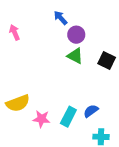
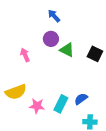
pink arrow: (15, 32) -> (25, 55), moved
purple circle: (76, 35) -> (51, 39), moved

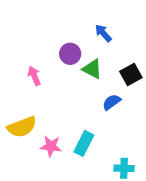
blue arrow: (54, 16) -> (103, 33), moved
black square: (95, 54) -> (131, 74), turned 35
blue semicircle: (81, 99) -> (112, 102), moved

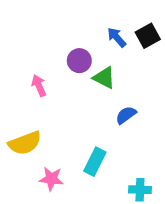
black square: (131, 74) -> (148, 36), moved
pink star: (51, 146) -> (51, 179), moved

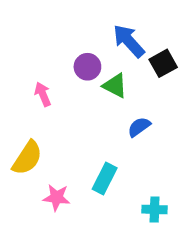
black square: (148, 36) -> (163, 63), moved
blue arrow: (117, 37) -> (129, 41), size x1.5
yellow semicircle: (25, 143) -> (27, 158), turned -36

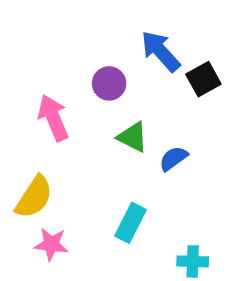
green triangle: (115, 86) -> (133, 137), moved
pink arrow: (43, 94) -> (53, 118), size x1.5
pink star: (57, 197) -> (51, 244), moved

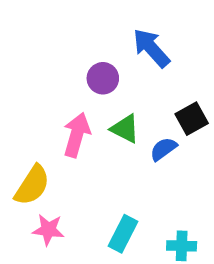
black square: (203, 79) -> (192, 119), moved
pink arrow: (53, 118) -> (77, 135), moved, turned 39
cyan rectangle: (131, 223) -> (123, 234), moved

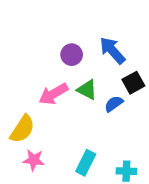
blue arrow: (151, 48) -> (112, 50), moved
pink arrow: (77, 135) -> (53, 94), turned -136

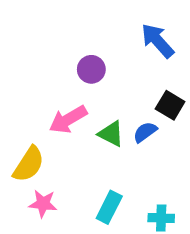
blue arrow: (112, 50) -> (158, 41), moved
black square: (133, 83) -> (170, 105), turned -30
green triangle: (87, 90) -> (111, 134), moved

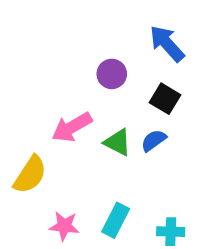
purple circle: (91, 69) -> (112, 74), moved
black square: (170, 105) -> (165, 99), moved
pink star: (43, 204) -> (64, 226), moved

